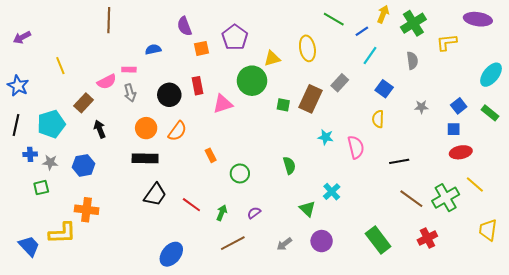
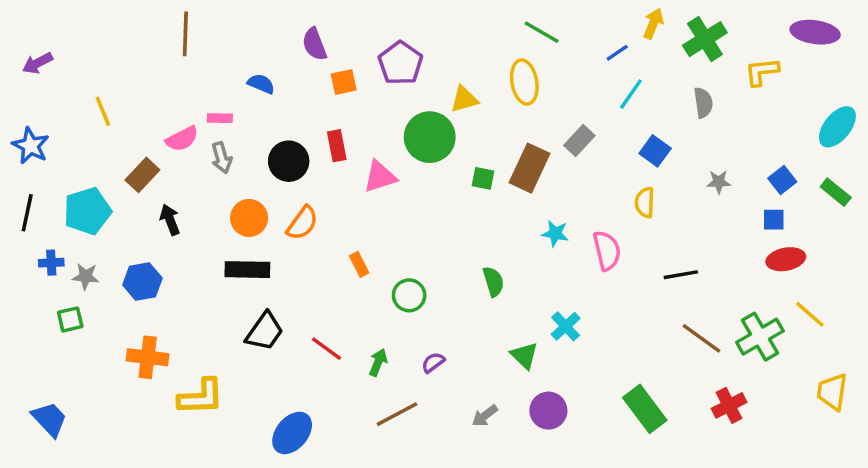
green line: (334, 19) -> (542, 32), moved
blue semicircle: (153, 49) -> (261, 84), turned 35
yellow L-shape: (62, 233) -> (201, 397), moved

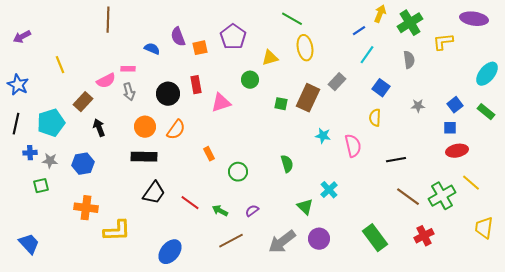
green line: (542, 32) -> (292, 19), moved
purple semicircle: (314, 44) -> (178, 37), moved
green circle: (430, 137) -> (250, 80), size x0.6
green arrow: (378, 362) -> (220, 211), turned -84
gray arrow: (485, 416) -> (282, 242), size x1.8

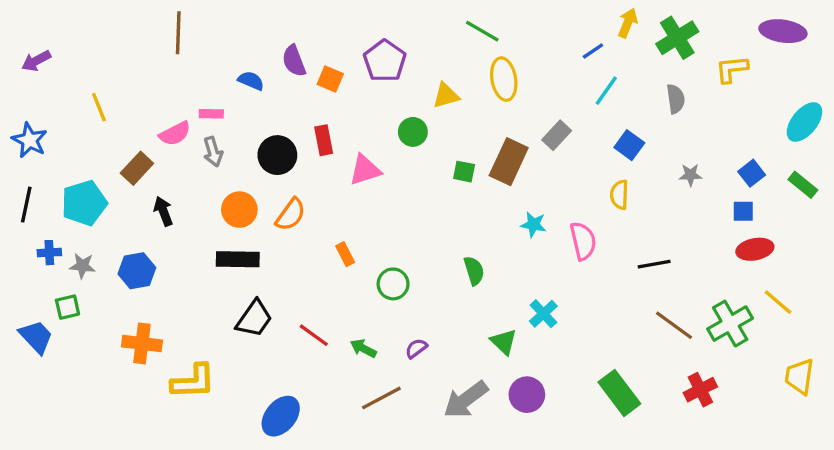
orange square: (200, 48) -> (330, 79), turned 35
blue trapezoid: (29, 244) -> (36, 337), moved

